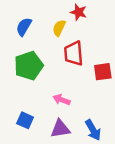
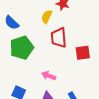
blue semicircle: (24, 27) -> (12, 23), moved, turned -77

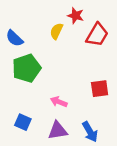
red trapezoid: (59, 38) -> (97, 35), moved, turned -145
red square: (83, 53) -> (100, 89), moved

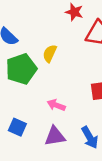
yellow semicircle: (56, 31) -> (50, 53), moved

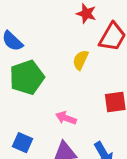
yellow semicircle: (50, 53) -> (81, 60), moved

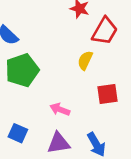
yellow semicircle: (81, 60) -> (85, 60), moved

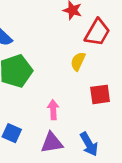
pink arrow: (60, 109) -> (53, 110), turned 66

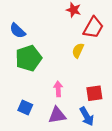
red square: (100, 94) -> (94, 93), moved

